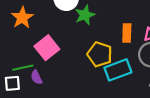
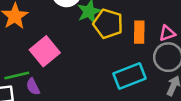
yellow pentagon: (100, 54) -> (108, 24), moved

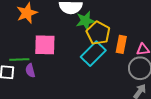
pink square: (45, 51) -> (45, 45), turned 30
cyan rectangle: (129, 76) -> (93, 54), moved, turned -35

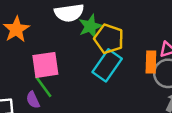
orange rectangle: (121, 44) -> (151, 62), moved
green line: (19, 59) -> (43, 87), moved, turned 66

